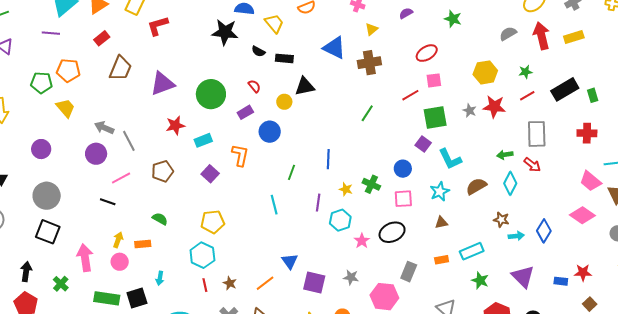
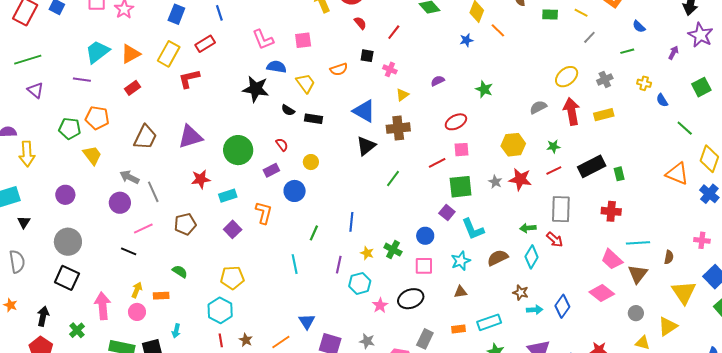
brown trapezoid: (120, 68) -> (145, 137), moved
black triangle: (305, 86) -> (366, 146), moved, turned -30

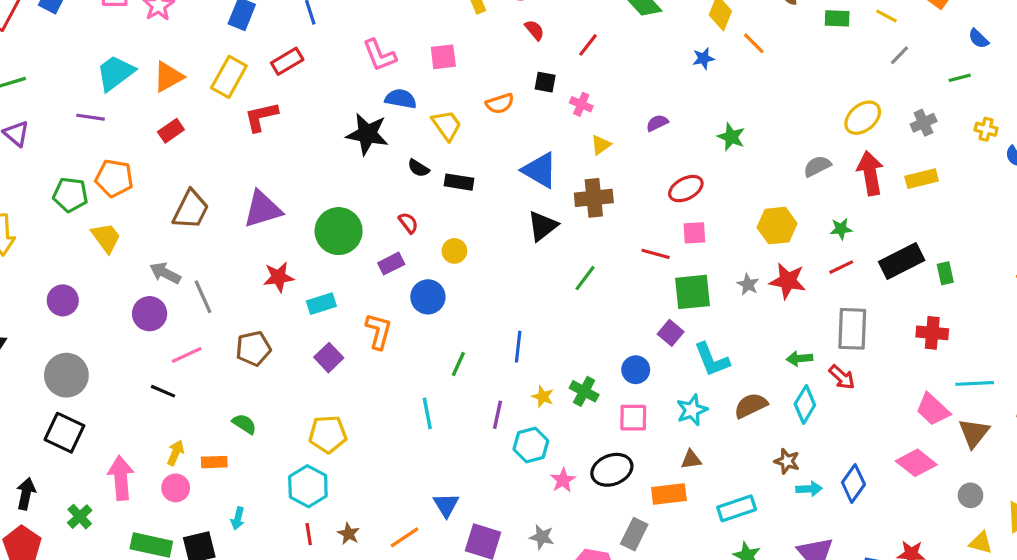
red line: (437, 163) -> (656, 254), turned 42
orange rectangle: (458, 329) -> (669, 494), moved, size x1.5

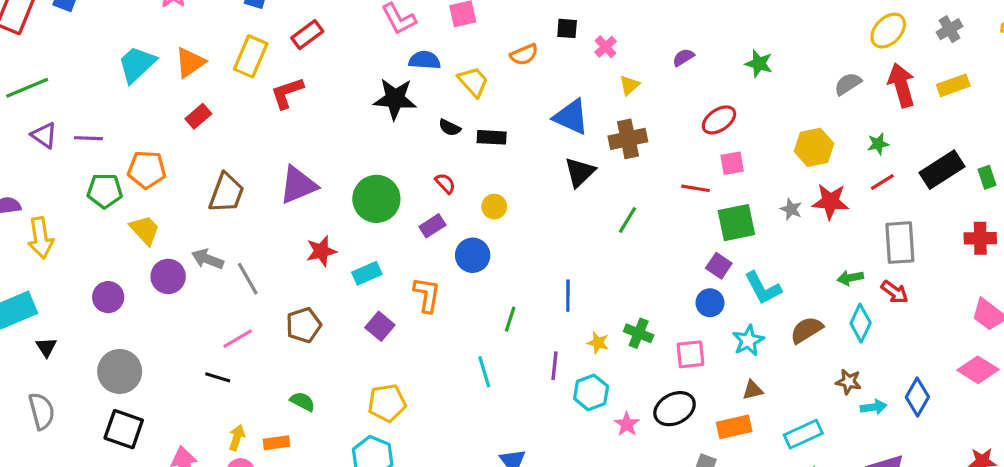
pink cross: (581, 104) -> (606, 47), turned 30
purple line: (90, 117) -> (88, 138), moved
purple circle: (150, 314) -> (168, 276), moved
blue circle: (636, 370) -> (710, 303), moved

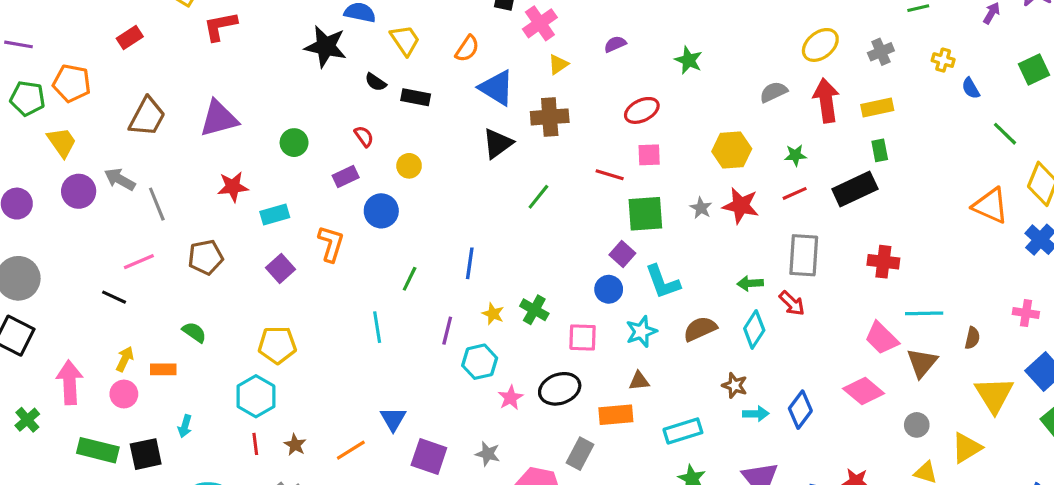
pink cross: (606, 47) -> (540, 23), size x1.5
orange semicircle: (524, 55) -> (467, 49), moved, turned -40
green rectangle: (987, 177) -> (880, 150), moved
green circle: (376, 199) -> (294, 143), size x0.6

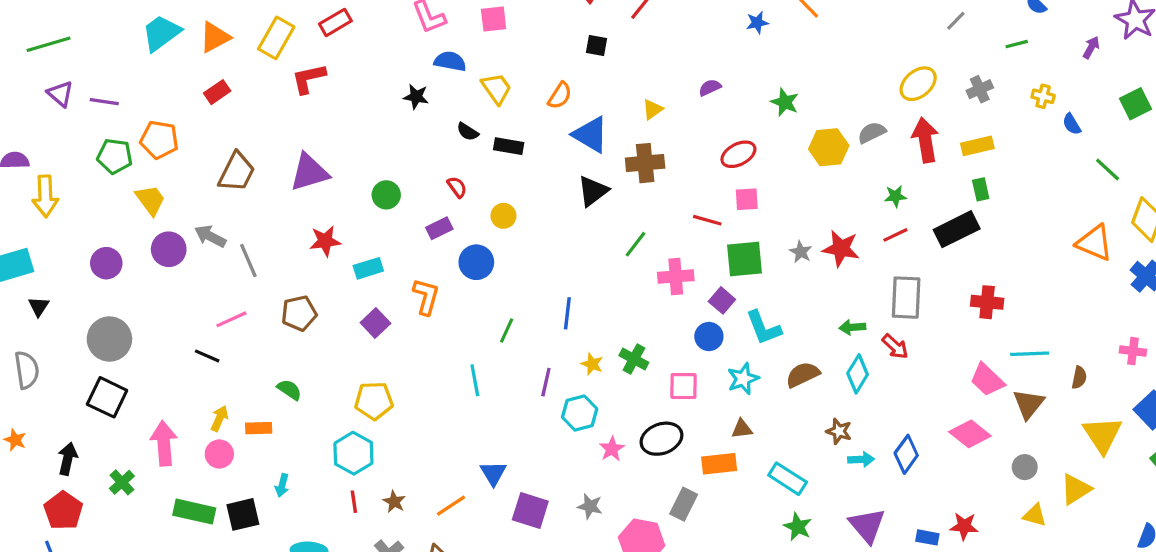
pink cross: (540, 23) -> (676, 276), moved, turned 32
black star: (326, 47) -> (416, 97), size x0.6
yellow hexagon: (732, 150) -> (829, 147), moved
cyan rectangle: (683, 431) -> (788, 479), turned 51

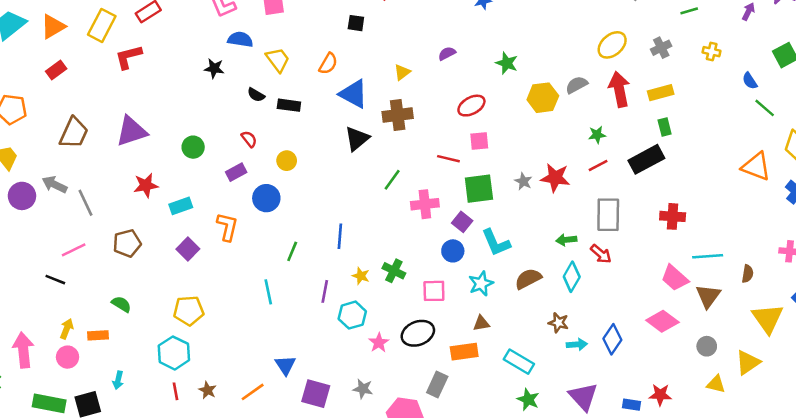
blue semicircle: (1072, 124) -> (750, 81), moved

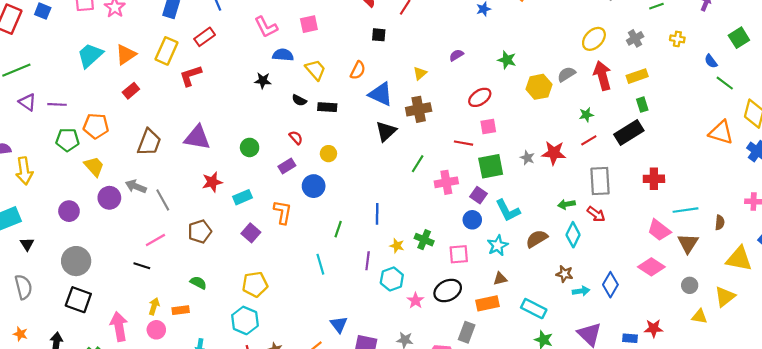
purple triangle: (131, 131) -> (197, 138), turned 32
yellow triangle: (768, 319) -> (739, 259), turned -40

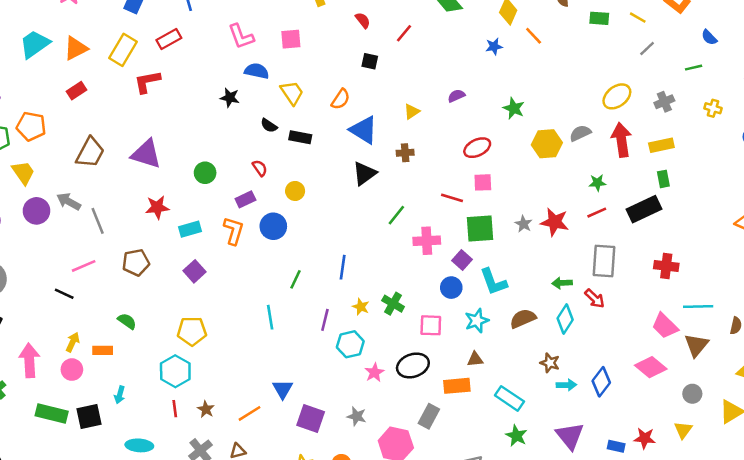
brown cross: (419, 109) -> (405, 153), size x0.6
orange L-shape: (283, 212) -> (234, 231), moved
yellow triangle: (700, 316) -> (683, 430), moved, turned 49

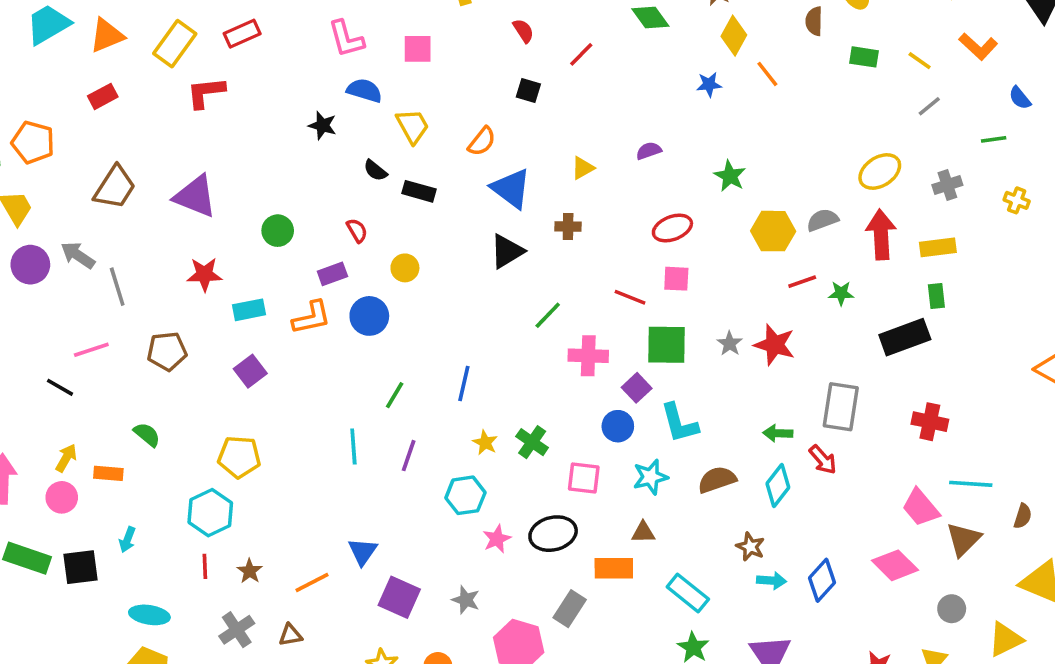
red line: (597, 213) -> (802, 282), moved
orange L-shape: (234, 231) -> (312, 318), turned 56
purple line: (325, 320) -> (409, 456), moved

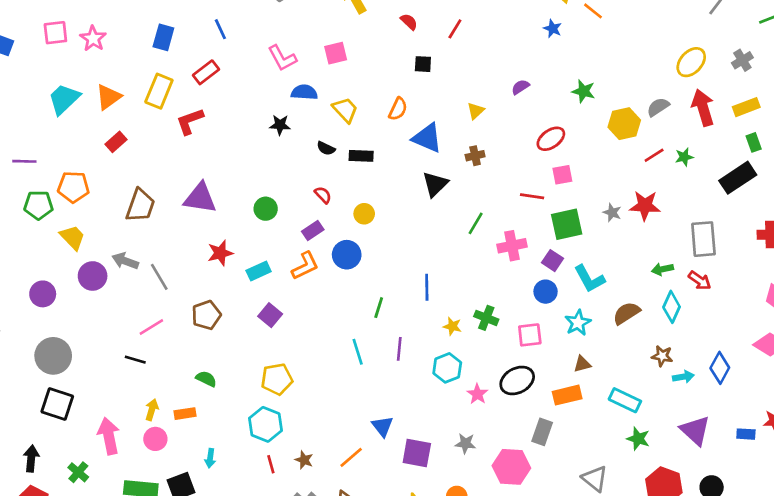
blue star: (709, 84) -> (553, 29), turned -30

